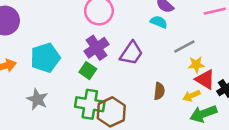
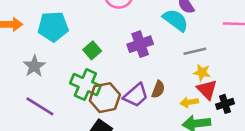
cyan semicircle: (159, 22) -> (176, 20), size x1.5
purple cross: (96, 48) -> (140, 44), moved
purple trapezoid: (131, 53) -> (136, 95), moved

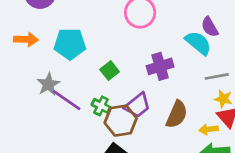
green cross: (85, 85) -> (101, 106), size x0.6
brown semicircle: (158, 89) -> (177, 114), size x1.5
purple trapezoid: (136, 95) -> (137, 105), moved
purple line: (40, 106) -> (67, 100), moved

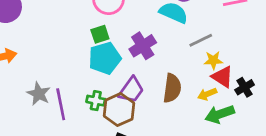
cyan pentagon: (70, 44) -> (105, 58), moved
green square: (110, 71) -> (100, 34), moved, turned 36
purple line: (67, 100) -> (61, 104), turned 60

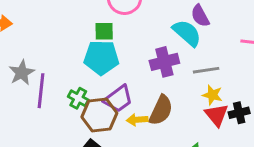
purple cross: (143, 46) -> (164, 62), moved
black cross: (245, 87) -> (239, 113), moved
yellow arrow: (207, 94) -> (137, 120), moved

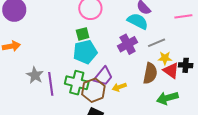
green cross: (78, 98) -> (77, 83), size x1.6
brown semicircle: (161, 110) -> (150, 73), moved
black cross: (239, 113) -> (186, 65), turned 32

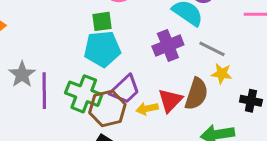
gray line: (157, 43) -> (212, 49), turned 42
black cross: (186, 65) -> (251, 101), moved
red triangle: (171, 71) -> (170, 100), moved, turned 30

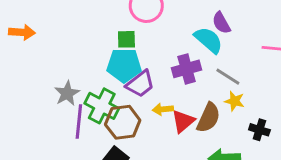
gray star: (22, 74) -> (67, 93), moved
purple trapezoid: (125, 89) -> (140, 84), moved
purple line: (44, 91) -> (79, 122), moved
yellow arrow: (147, 109) -> (163, 109), moved

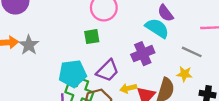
cyan pentagon: (124, 65) -> (73, 74), moved
gray line: (228, 77) -> (192, 52), moved
gray star: (67, 93) -> (29, 45), moved

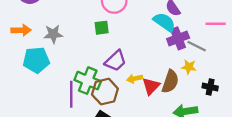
gray star: (29, 45) -> (53, 34), moved, turned 30
purple cross: (143, 54) -> (178, 38), moved
cyan pentagon: (73, 74) -> (36, 60), moved

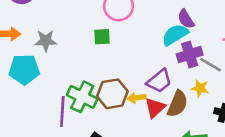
cyan semicircle: (164, 22) -> (175, 35), turned -70
purple trapezoid: (115, 61) -> (159, 81), moved
brown hexagon: (105, 92) -> (112, 94), moved

